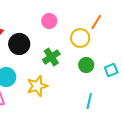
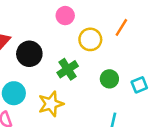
pink circle: (49, 21) -> (65, 16), moved
yellow circle: (80, 38) -> (90, 39), moved

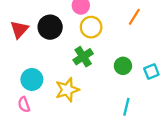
yellow circle: (90, 39) -> (91, 27), moved
black circle: (29, 54) -> (50, 27), moved

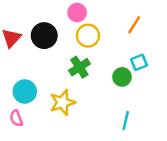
cyan square: (151, 72) -> (139, 62), moved

